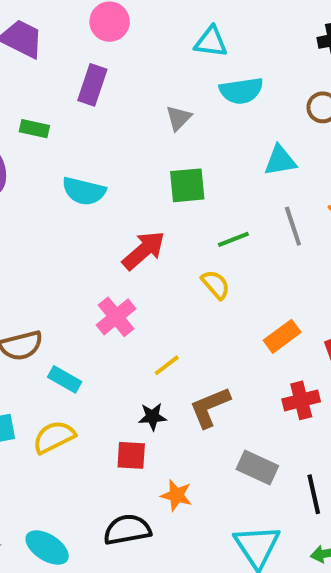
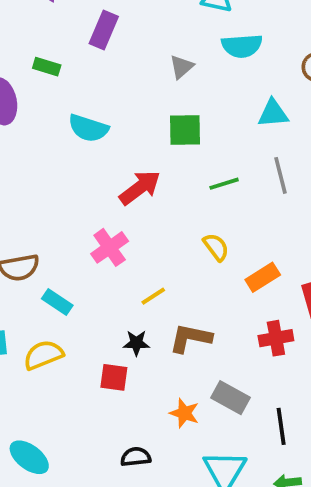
yellow semicircle: (216, 284) -> (216, 247), moved
brown L-shape: (210, 407) -> (190, 338), turned 30
orange star: (176, 495) -> (184, 413), moved
black semicircle: (127, 530) -> (136, 457), moved, size x0.7

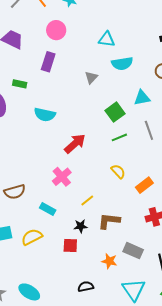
green square: (185, 130) -> (115, 112), moved, turned -30
cyan rectangle: (57, 302) -> (48, 209), moved

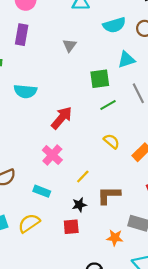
cyan semicircle: (122, 63) -> (114, 25), moved
green square: (115, 112) -> (100, 79), turned 36

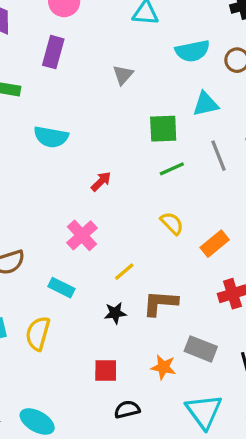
red arrow: (62, 118) -> (101, 181), size x0.6
yellow semicircle: (29, 223) -> (38, 333), turned -45
red square: (71, 227) -> (106, 370), moved

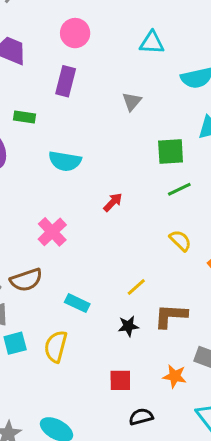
pink cross: (82, 235) -> (52, 232), moved

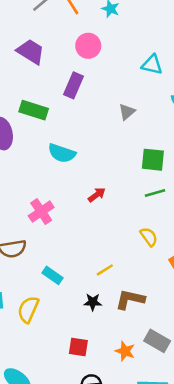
green rectangle: (25, 117) -> (34, 110), size x1.5

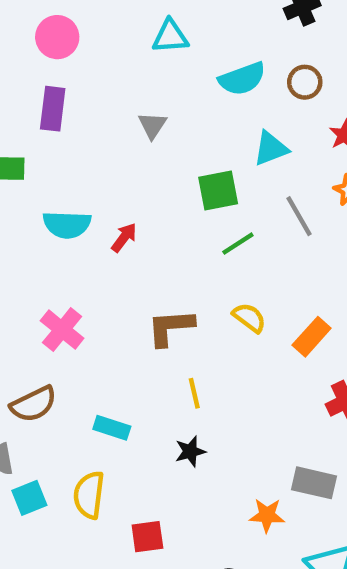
red arrow: (97, 195) -> (124, 238), moved
yellow line: (105, 270) -> (194, 393), turned -54
brown L-shape: (130, 299) -> (171, 327), moved
red square: (78, 347) -> (147, 537), moved

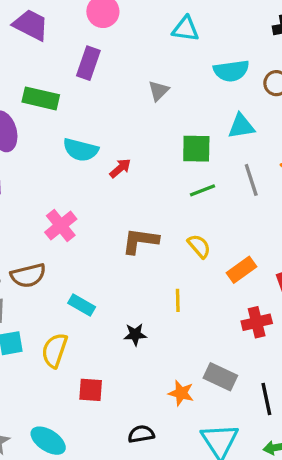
yellow line: (194, 393) -> (178, 300), moved

